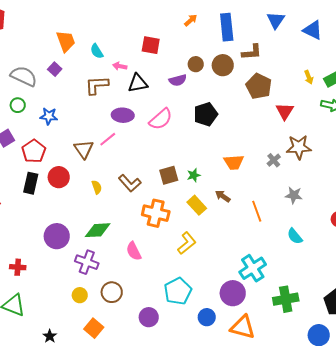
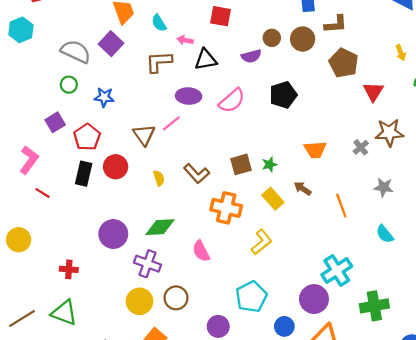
purple square: (55, 69) -> (111, 44), size x1.5
yellow circle: (80, 295) -> (140, 301), size x1.5

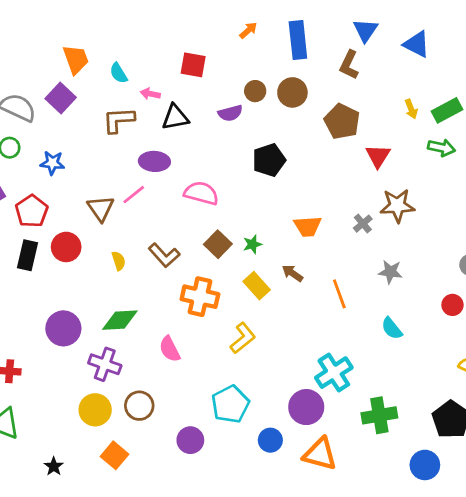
brown L-shape: (336, 24) -> (349, 65), moved, turned 120
pink semicircle: (232, 101) -> (201, 193), moved, turned -124
brown square: (241, 164) -> (218, 244), turned -30

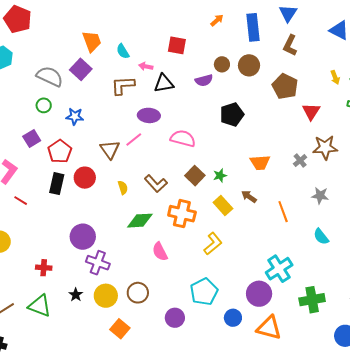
blue triangle: (366, 30) -> (288, 13), moved
green diamond: (120, 320) -> (140, 221), moved
purple cross: (105, 364) -> (98, 263), moved
black star: (54, 466) -> (76, 295), moved

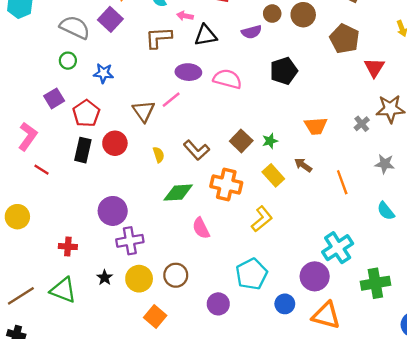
pink semicircle: (183, 138) -> (227, 79), moved
purple cross: (98, 263) -> (130, 241), turned -30

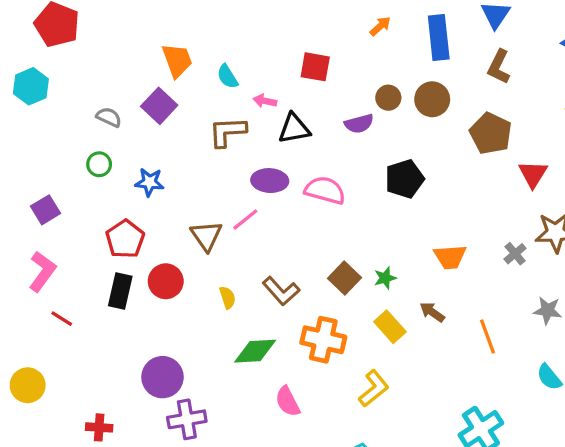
gray semicircle: (75, 27) -> (109, 117), size x0.6
purple square: (54, 98) -> (46, 210), moved

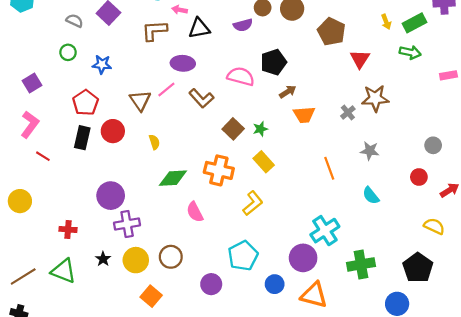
pink semicircle: (325, 190) -> (241, 76), moved
brown L-shape: (281, 291) -> (201, 98), moved
brown arrow: (432, 312) -> (288, 92), moved, turned 112

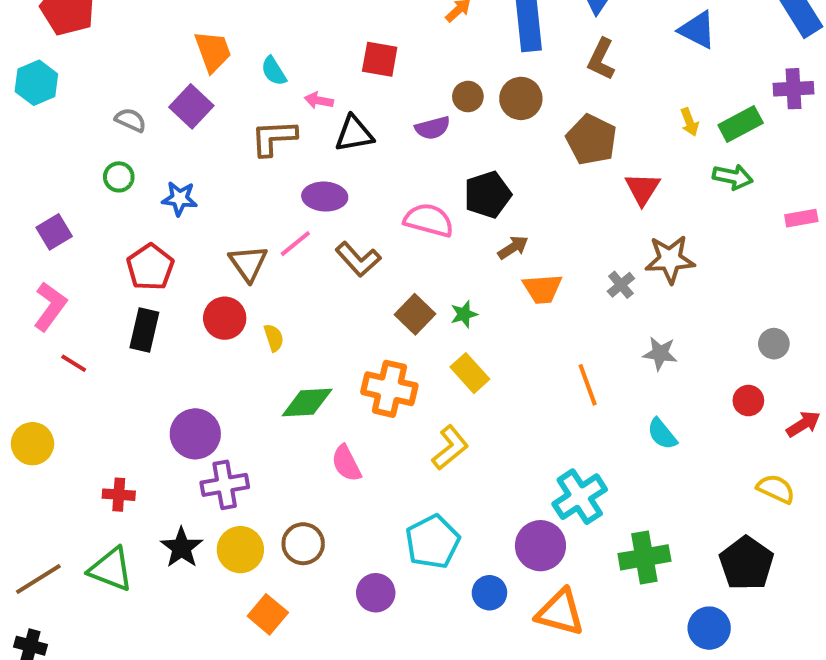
red circle: (113, 131) -> (225, 318), moved
black star: (103, 259) -> (182, 548), size x1.5

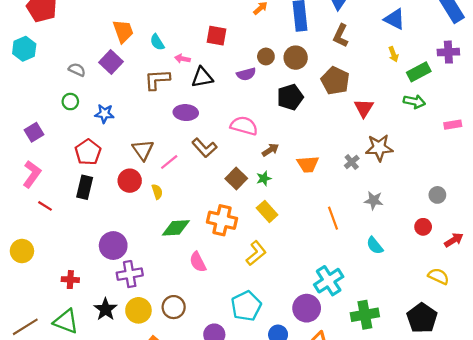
yellow arrow: (690, 122) -> (393, 54), moved
black pentagon: (488, 195) -> (290, 97), moved
pink line: (295, 244) -> (169, 162), moved
brown arrow: (513, 248) -> (270, 150), moved

